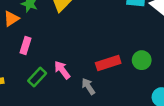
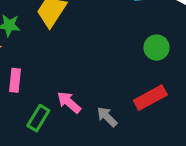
green circle: (142, 60) -> (157, 48), moved
red rectangle: (108, 63) -> (150, 98), moved

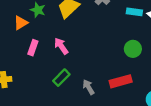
pink arrow: (69, 102) -> (61, 46), moved
green rectangle: (38, 118) -> (61, 78), moved

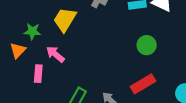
pink arrow: (61, 46) -> (55, 54), moved

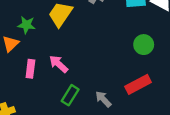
pink arrow: (55, 54) -> (59, 64), moved

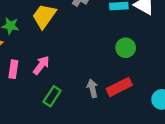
pink arrow: (59, 64) -> (41, 65), turned 84
gray arrow: (103, 99) -> (92, 88), moved, turned 30

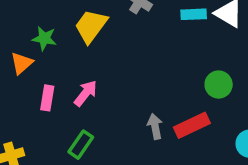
green circle: (126, 48) -> (219, 85), moved
green rectangle: (52, 96) -> (81, 145), moved

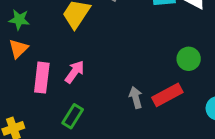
green star: (44, 38) -> (19, 20), moved
pink rectangle: (47, 98) -> (42, 78), size x1.4

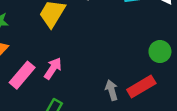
pink rectangle: (42, 78) -> (22, 75), turned 36

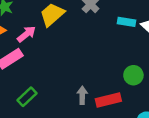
pink arrow: (53, 68) -> (26, 34), moved

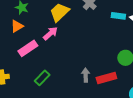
pink arrow: (26, 34) -> (50, 33), moved

